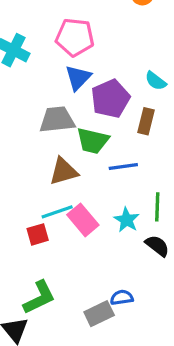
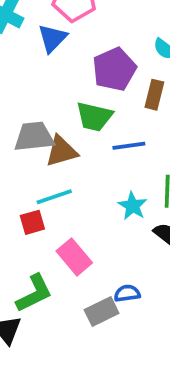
blue triangle: (78, 78) -> (52, 38), moved
gray trapezoid: (57, 120) -> (34, 137), moved
pink rectangle: (83, 220) -> (74, 257), moved

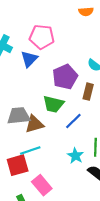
blue line: (129, 146) -> (73, 121), turned -36
red square: (32, 222) -> (18, 165), size x1.5

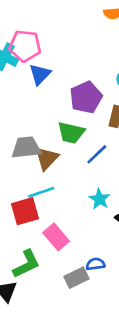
pink pentagon: (42, 37) -> (25, 46), moved
brown triangle: (34, 124) -> (47, 158), turned -30

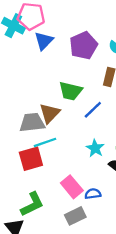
purple pentagon: (86, 97) -> (84, 45), moved
gray trapezoid: (26, 148) -> (32, 123), moved
pink rectangle: (56, 237) -> (72, 187), moved
blue semicircle: (95, 264) -> (93, 194), moved

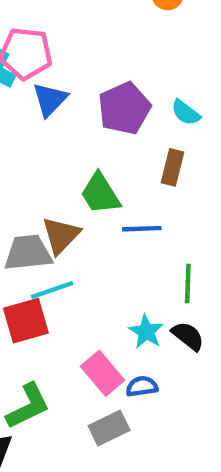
green trapezoid: (71, 91) -> (100, 194), turned 45
blue line: (93, 110) -> (142, 229), turned 42
cyan star: (95, 148) -> (146, 332), moved

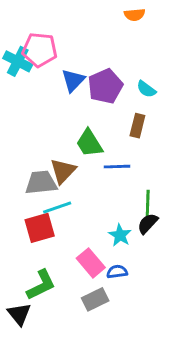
blue triangle: (50, 99) -> (73, 80), moved
black semicircle: (188, 336) -> (148, 224), moved, turned -85

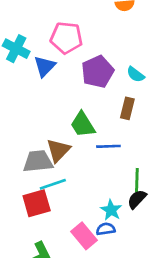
pink pentagon: (40, 50) -> (66, 38), moved
blue triangle: (73, 80) -> (45, 66), moved
blue semicircle: (117, 272) -> (106, 229), moved

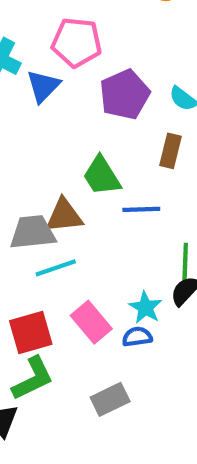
brown triangle: (58, 150) -> (64, 216), turned 40
red square: (37, 203) -> (31, 333), moved
pink rectangle: (84, 236) -> (91, 322), moved

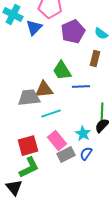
cyan line: (56, 268) -> (51, 114), moved
blue semicircle: (137, 337) -> (86, 154), moved, turned -48
gray rectangle: (110, 399) -> (66, 155), moved

